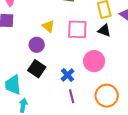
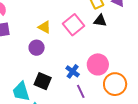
pink square: (77, 29) -> (73, 25), turned -30
pink circle: (94, 61) -> (98, 64), moved
black square: (37, 69) -> (43, 81), moved

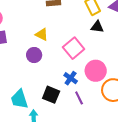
pink square: (73, 25) -> (74, 48), moved
black square: (43, 81) -> (51, 95), moved

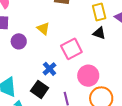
purple circle: (34, 55) -> (19, 41), moved
blue cross: (71, 78) -> (50, 69), moved

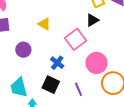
black triangle: (99, 33) -> (92, 20), moved, turned -40
purple circle: (19, 41) -> (23, 50), moved

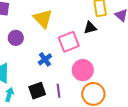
yellow triangle: (44, 24) -> (43, 19), size x1.5
black square: (51, 85) -> (37, 91), moved, turned 30

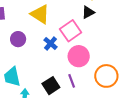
blue cross: (45, 59) -> (51, 43), moved
pink circle: (83, 70) -> (79, 56), moved

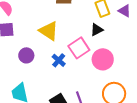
pink circle: (79, 56) -> (103, 59), moved

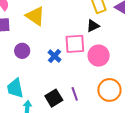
yellow triangle: (49, 31) -> (35, 16), moved
pink square: (79, 48) -> (75, 44), turned 30

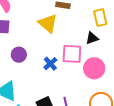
yellow triangle: (35, 16) -> (48, 23), moved

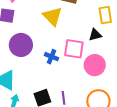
purple circle: (19, 55) -> (21, 45), size x1.5
blue cross: (50, 64) -> (52, 57), turned -32

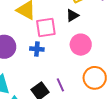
pink square: (74, 49) -> (46, 27), moved

